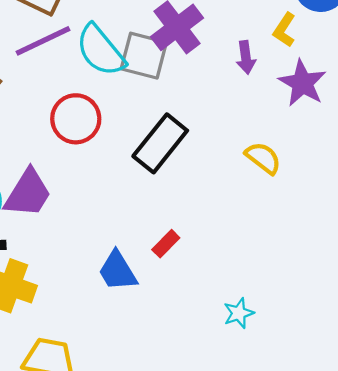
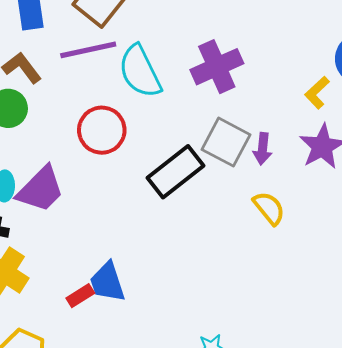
gray square: (144, 56) -> (226, 142), moved
purple arrow: (246, 57) -> (262, 149), moved
red rectangle: (166, 244) -> (80, 296), moved

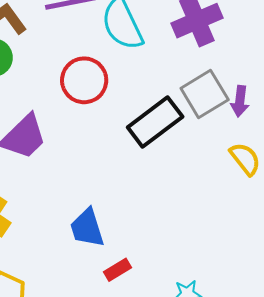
gray square: (226, 142) -> (205, 94), turned 30
red rectangle: (80, 296) -> (117, 270), moved

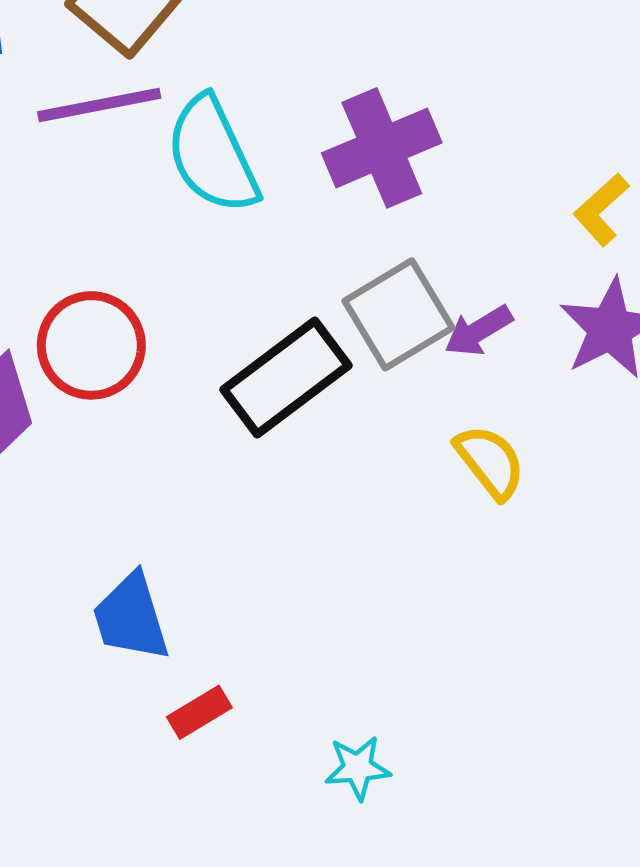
red circle: (84, 80) -> (91, 345), moved
purple arrow: (240, 101) -> (479, 331), turned 52

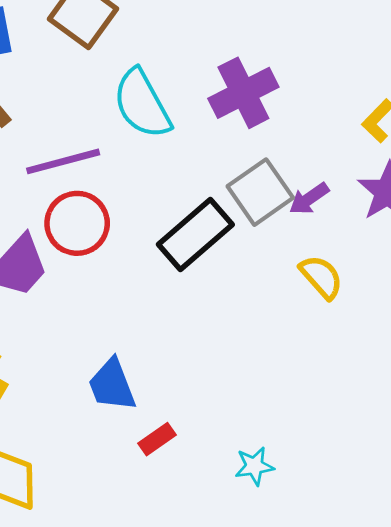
purple line: (99, 105) -> (63, 161), moved

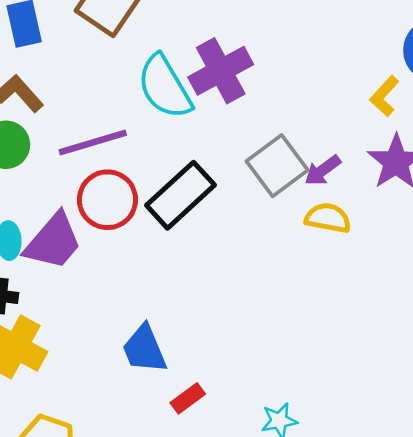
purple cross: (243, 93) -> (221, 71), moved
black rectangle: (195, 235) -> (180, 195), moved
yellow semicircle: (321, 277) -> (328, 218), moved, turned -36

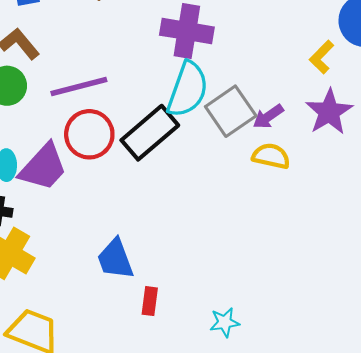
purple cross: (221, 71) -> (187, 31), turned 36
cyan semicircle: (165, 87) -> (188, 89), moved, turned -132
red rectangle: (188, 398) -> (150, 301), turned -48

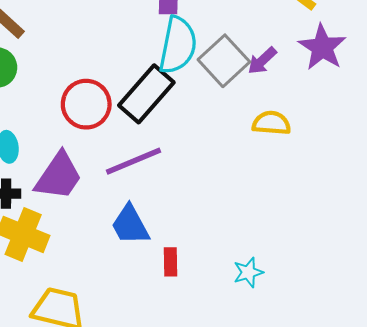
purple line: (79, 87) -> (134, 161), moved
yellow semicircle: (271, 156) -> (271, 123), moved
purple trapezoid: (43, 167) -> (59, 176), moved

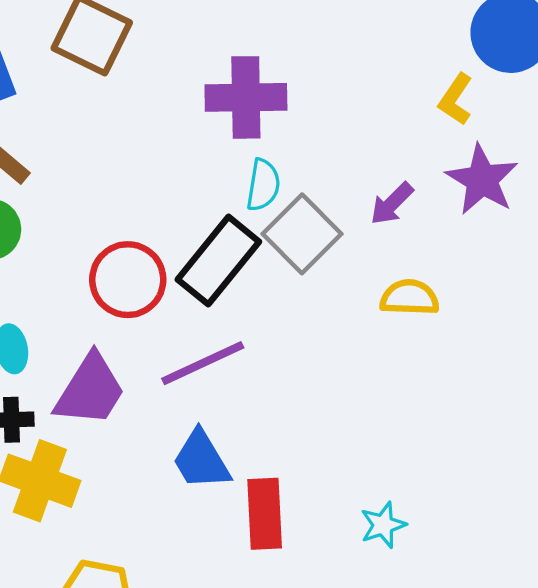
cyan semicircle: (178, 45) -> (263, 185), size x0.6
gray square: (224, 61) -> (302, 234), moved
red rectangle: (170, 262) -> (265, 514), size x1.6

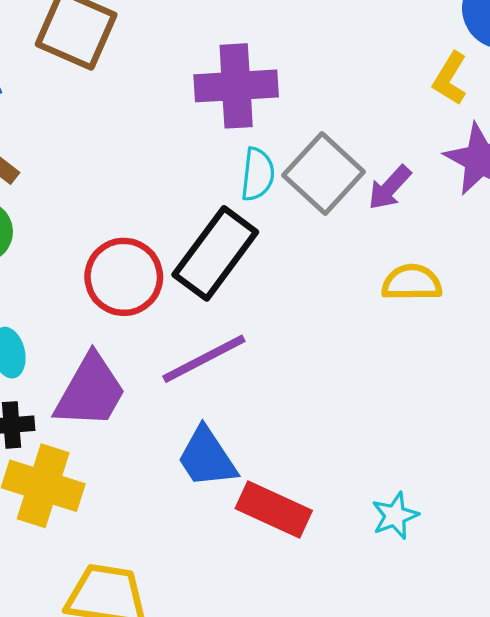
gray square: (302, 234) -> (324, 174), moved
red rectangle: (265, 514) -> (274, 509), turned -60

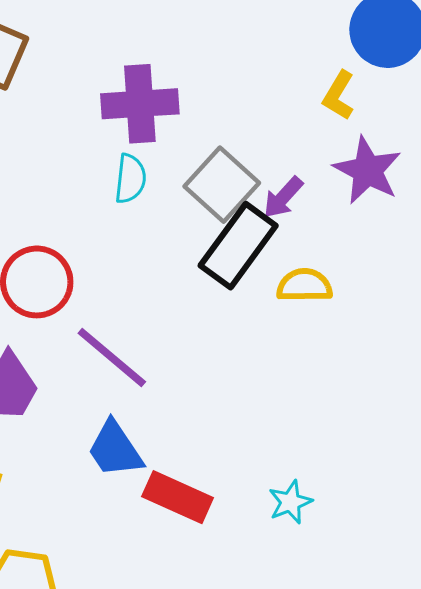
cyan semicircle: (258, 174) -> (130, 179), moved
black rectangle: (215, 253) -> (238, 246), moved
purple line: (204, 359) -> (112, 358), turned 68

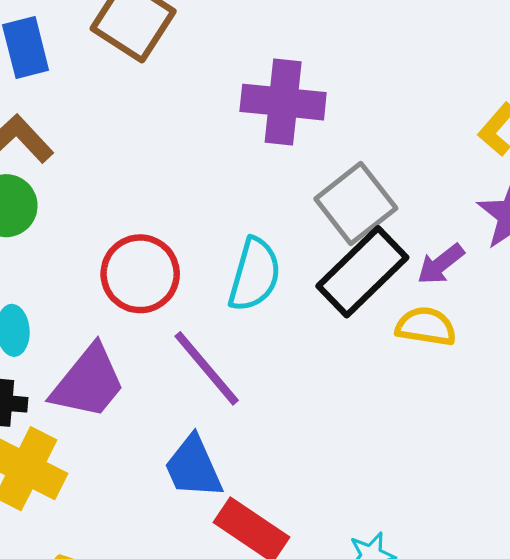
cyan semicircle: (130, 179) -> (254, 275), moved, size x1.4
purple arrow: (283, 197) -> (441, 264), moved

